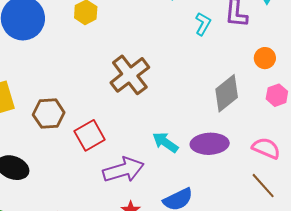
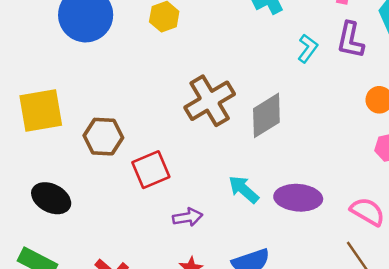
gray diamond: (227, 93) -> (266, 115), moved
purple arrow: (123, 170) -> (188, 217), size x0.6

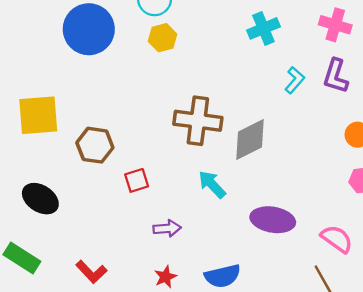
brown cross: (210, 101) -> (198, 121), turned 33
red square: (151, 170) -> (137, 180), size x0.7
cyan arrow: (244, 189) -> (212, 184), moved

